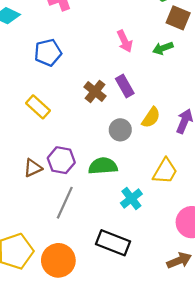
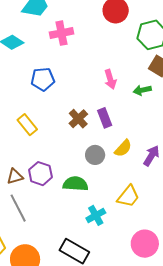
gray line: (65, 203) -> (18, 208), moved, turned -60

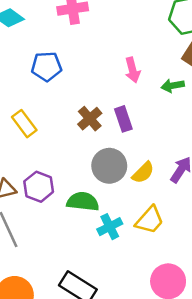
yellow semicircle: (123, 148) -> (143, 173), moved
gray circle: (95, 155) -> (109, 166), size x1.4
cyan cross: (96, 215) -> (110, 227), moved

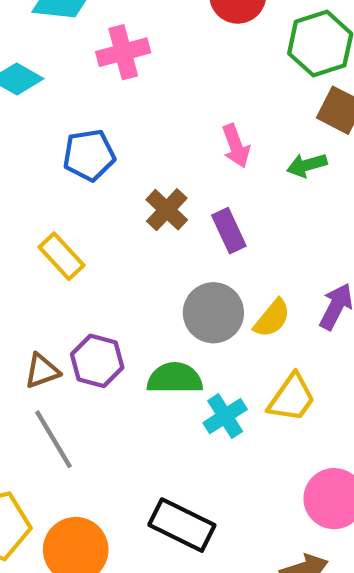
brown cross: (90, 119) -> (167, 210), moved

